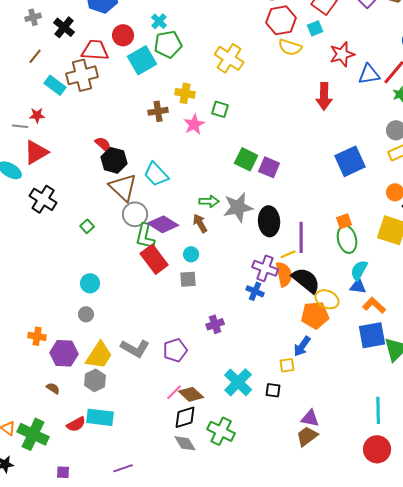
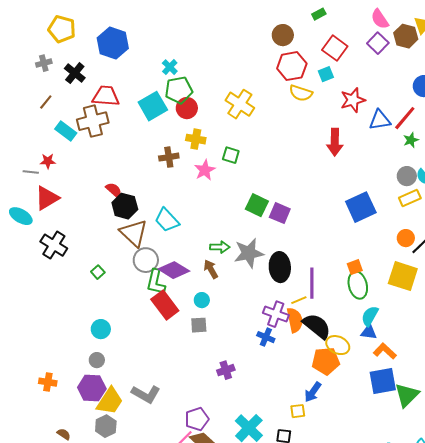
red circle: (123, 35) -> (187, 108), moved
purple pentagon: (175, 350) -> (197, 419), moved
purple hexagon: (64, 353) -> (92, 388), moved

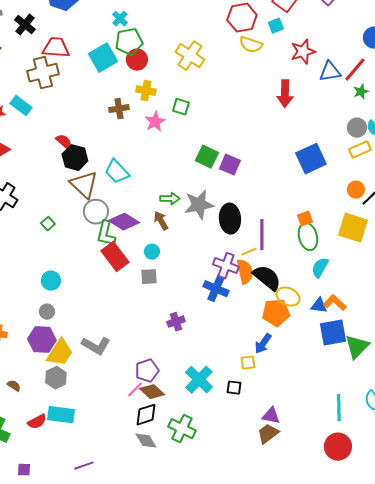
cyan rectangle: (66, 131) -> (21, 106), moved
blue triangle: (369, 332) -> (319, 306), moved
blue cross: (266, 337) -> (216, 289), size x1.4

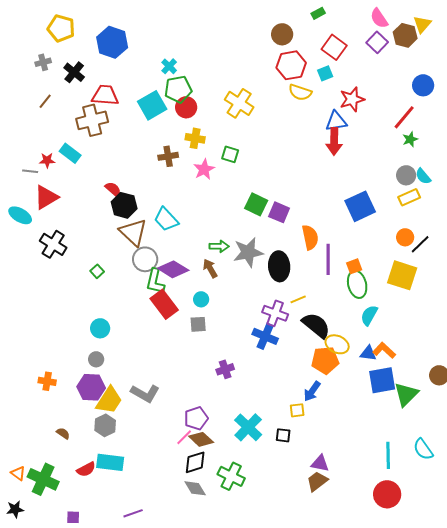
blue triangle: (330, 72) -> (336, 121), moved
purple line: (262, 235) -> (328, 259), moved
orange semicircle: (245, 272) -> (310, 237), moved

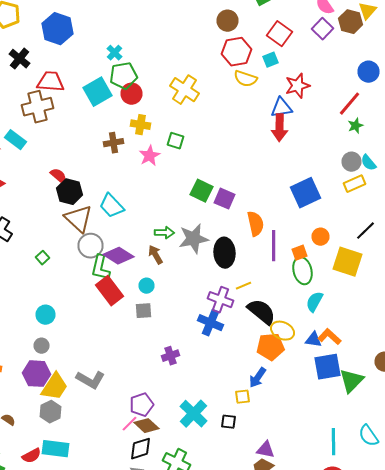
orange circle: (405, 237) -> (320, 237), moved

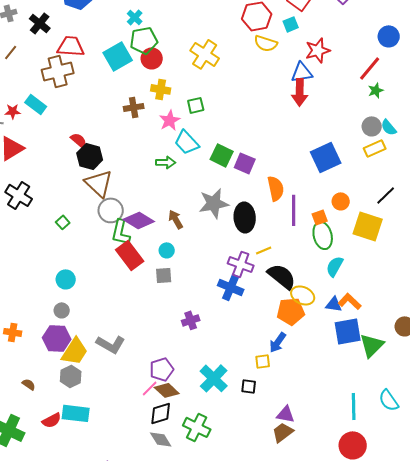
green square: (176, 141) -> (196, 105), turned -30
cyan trapezoid: (112, 206) -> (187, 142), moved
green arrow: (164, 233) -> (166, 162), moved

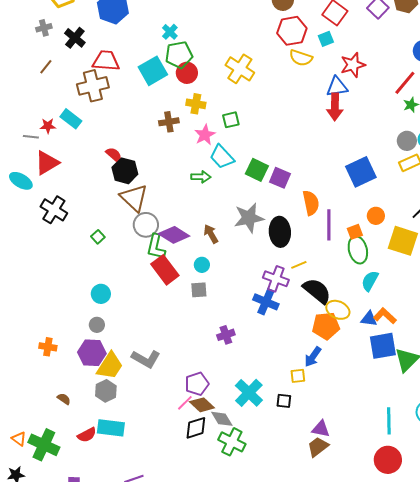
gray diamond: (161, 439) -> (222, 419), moved

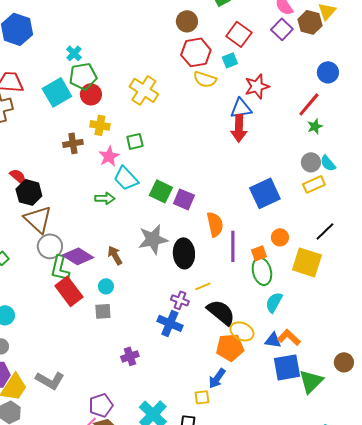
purple cross: (276, 279) -> (180, 300), size x0.7

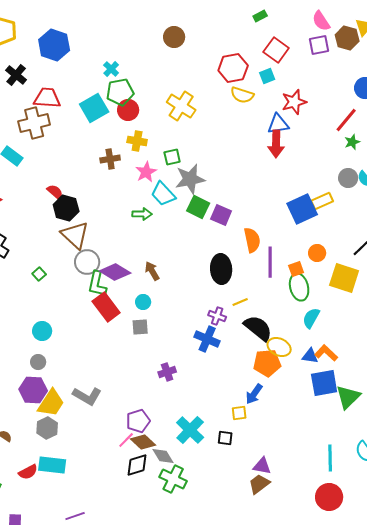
brown circle: (187, 21) -> (174, 37), moved
purple square: (282, 29) -> (319, 45), turned 35
yellow rectangle: (314, 184) -> (322, 201), moved
gray star: (153, 239) -> (190, 179), moved

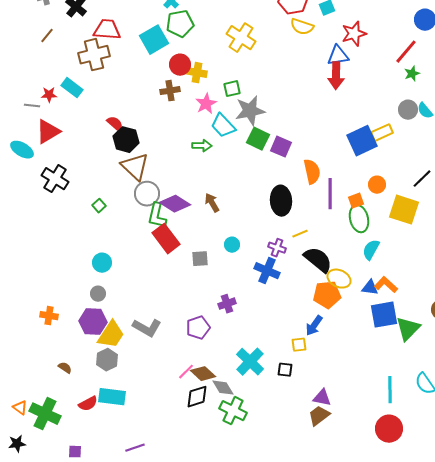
red circle: (128, 110) -> (180, 65), moved
cyan circle: (143, 302) -> (232, 245), moved
purple pentagon: (138, 421) -> (198, 328), moved

